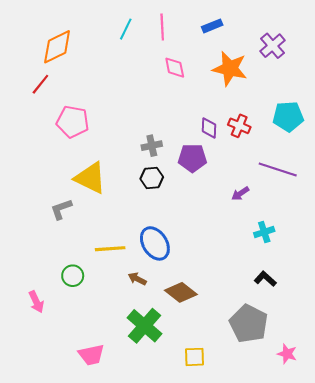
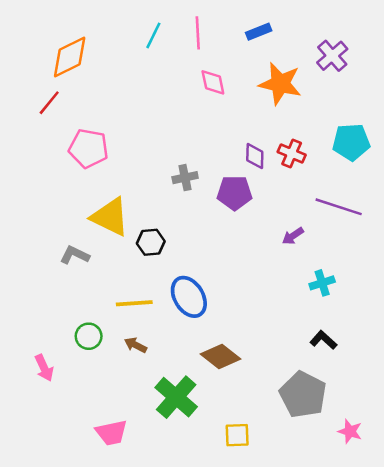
black hexagon: (152, 178) -> (151, 242), moved
gray L-shape: (61, 209) -> (75, 255), turned 45
brown arrow: (137, 279) -> (136, 345), moved

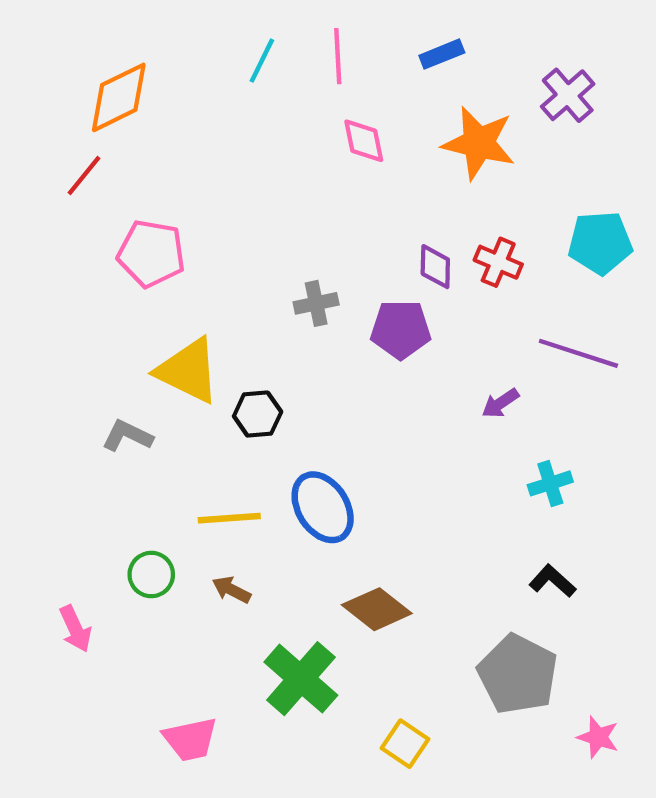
yellow square: (237, 435) -> (405, 744), turned 36

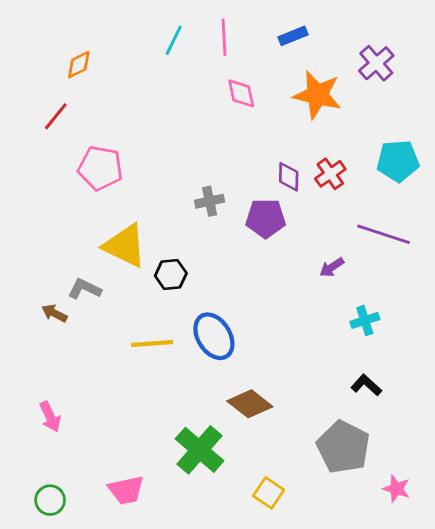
orange diamond: (119, 97) -> (79, 65), size x0.6
red cross: (498, 262) -> (330, 174), turned 32
green circle: (151, 575) -> (50, 500), moved
brown arrow: (231, 590) -> (54, 313), moved

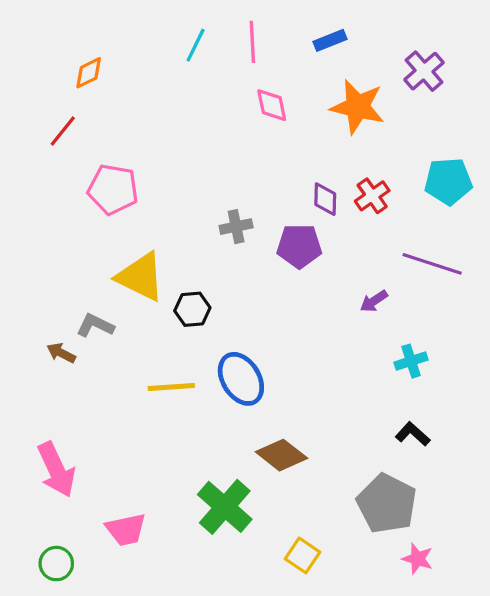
pink arrow: (50, 417) -> (56, 470), size x1.6
pink star: (396, 489) -> (418, 559), moved
pink trapezoid: (126, 490) -> (126, 530), moved

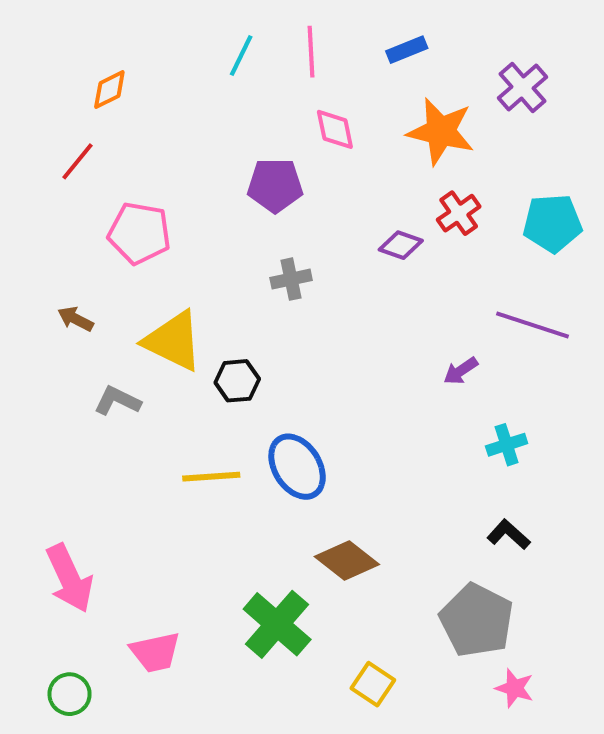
red cross: (372, 196) -> (459, 213), moved
purple diamond: (325, 199) -> (401, 245), turned -72
purple pentagon: (299, 246) -> (275, 185), moved
brown arrow: (61, 353) -> (76, 319), moved

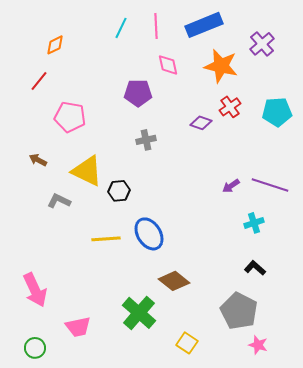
blue rectangle: (407, 50) -> (204, 25), size x1.8
purple line: (532, 325) -> (270, 185), moved

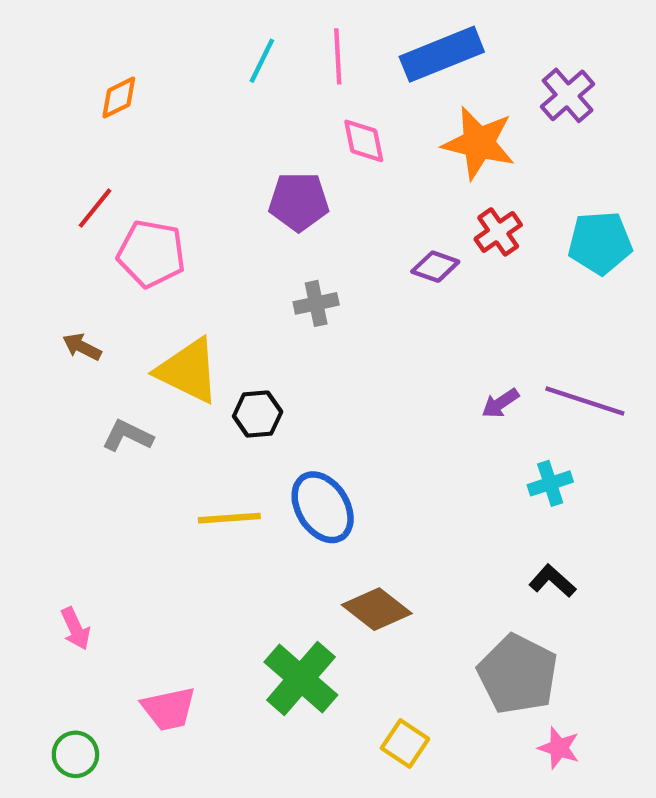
red line: (39, 81) -> (95, 208), moved
pink arrow: (35, 290) -> (75, 629), size x0.6

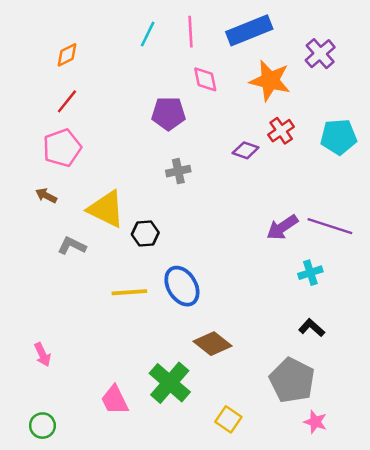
red line: (95, 208) -> (67, 101), moved
pink pentagon: (151, 254) -> (62, 148), moved, turned -30
purple arrow: (500, 403) -> (282, 227), size x1.5
pink trapezoid: (169, 709) -> (115, 400), moved, turned 76

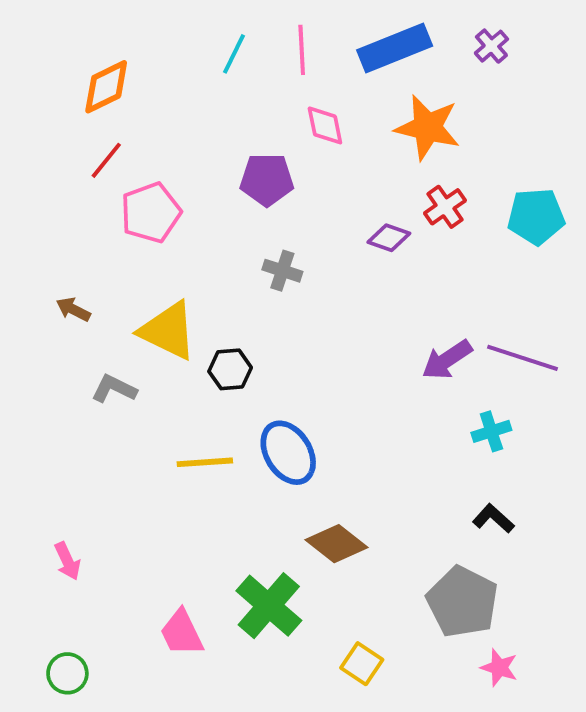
purple cross: (320, 54) -> (491, 46), moved, size x0.7
orange diamond: (67, 55) -> (106, 87), size x1.4
pink pentagon: (62, 148) -> (151, 213), moved
gray cross: (178, 171) -> (282, 271), turned 30

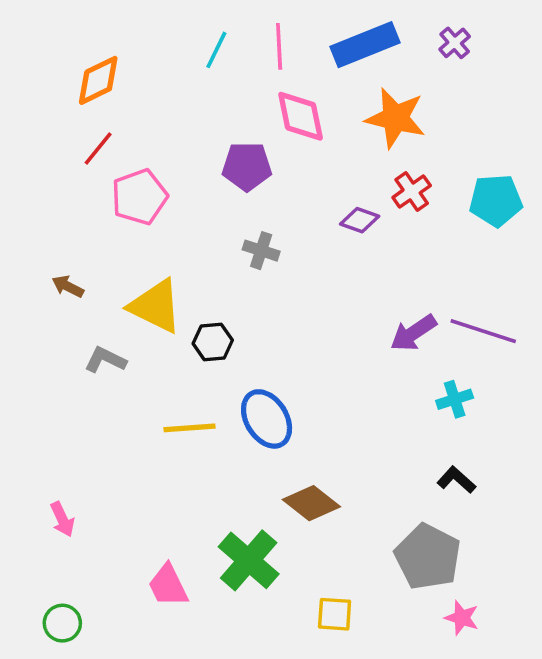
pink diamond: (325, 125) -> (301, 116), size x1.4
yellow square: (362, 664) -> (335, 614), turned -30

